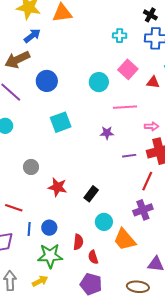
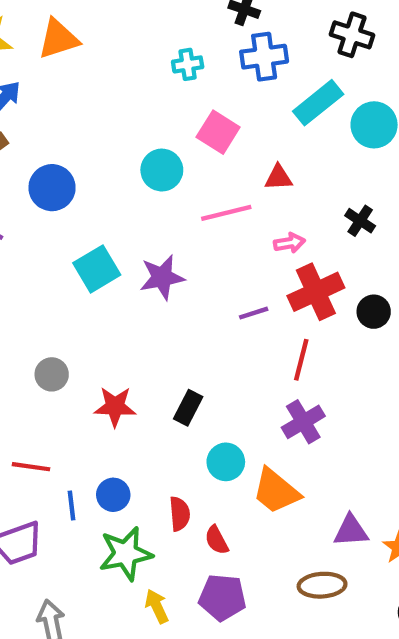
red triangle: (153, 82) -> (278, 178), moved
purple star: (107, 133) -> (162, 277), moved, size x1.5
yellow arrow: (40, 281) -> (157, 606), moved, turned -77

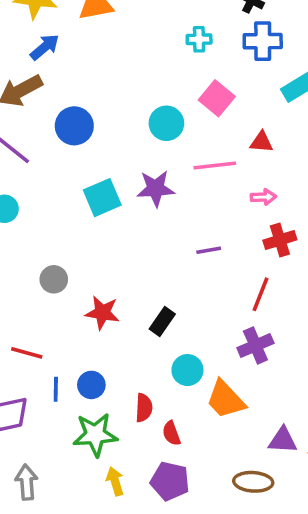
purple star: (162, 277) -> (156, 188), moved
red cross: (316, 292) -> (280, 240), size x0.7
purple line: (254, 313) -> (209, 250), moved

